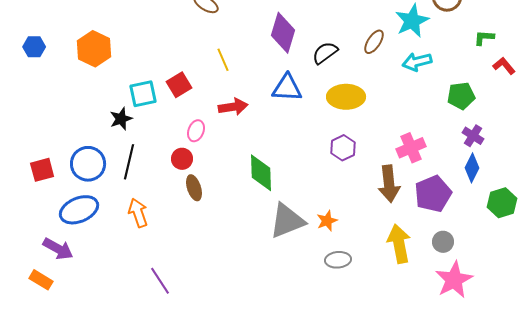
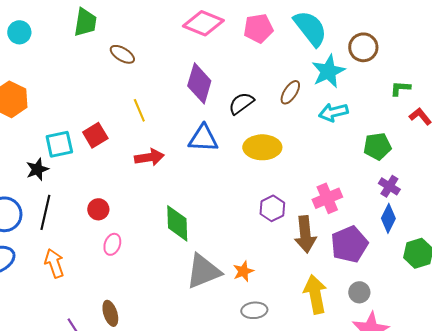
pink ellipse: (196, 131) -> (112, 244), moved
purple hexagon: (343, 148) -> (272, 208), moved
brown ellipse: (194, 188) -> (110, 313), moved

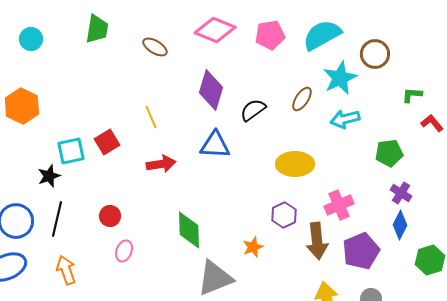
cyan semicircle: (310, 28) -> (322, 35), turned -81
brown ellipse: (122, 54) -> (155, 47), moved
yellow ellipse: (262, 147) -> (295, 164), moved
orange star: (243, 271) -> (253, 247), moved

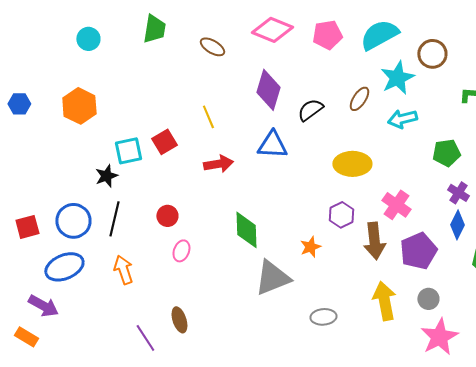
pink cross: (339, 205) -> (396, 205), turned -32

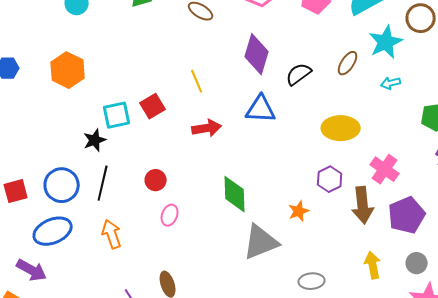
cyan arrow: (402, 119) -> (391, 83), size x0.7
yellow arrow: (384, 301) -> (373, 265), size x0.7

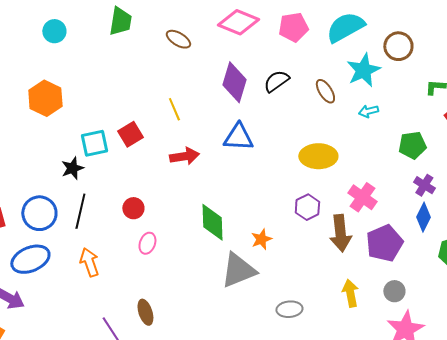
brown ellipse: (348, 63) -> (325, 91), turned -65
black semicircle: (299, 74) -> (276, 81), moved
orange star: (299, 211) -> (261, 239), moved

